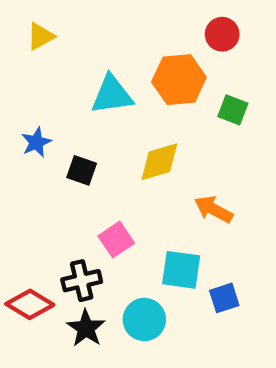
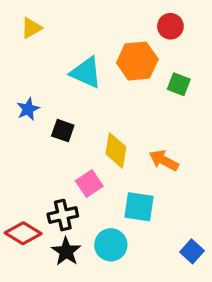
cyan triangle: (112, 95) -> (86, 73), turned 32
yellow diamond: (159, 162) -> (116, 150), moved, turned -64
blue square: (224, 298) -> (192, 251), moved, turned -30

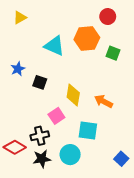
black star: (66, 251) -> (42, 159), turned 30

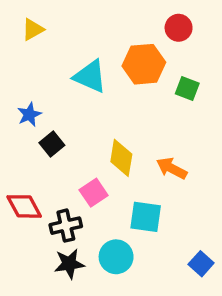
black square: (40, 82) -> (52, 144), moved, turned 32
red diamond: (15, 147) -> (24, 206), moved, turned 30

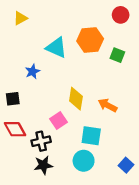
red circle: (179, 28) -> (121, 15), moved
blue star: (29, 115) -> (32, 71), moved
black square: (52, 144) -> (13, 99), moved, turned 32
cyan circle: (116, 257) -> (84, 161), moved

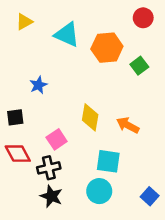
cyan triangle: (56, 48) -> (67, 35), moved
green square: (117, 55) -> (139, 66), turned 32
pink square: (59, 120) -> (57, 139), moved
black star: (43, 165) -> (51, 196), turned 30

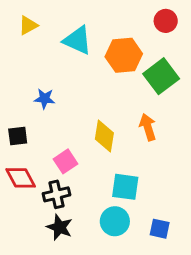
green square: (139, 66) -> (161, 76), size x1.6
blue star: (38, 85) -> (45, 99), turned 30
orange arrow: (128, 125) -> (148, 127), moved, turned 45
blue square: (150, 196) -> (160, 229), moved, turned -30

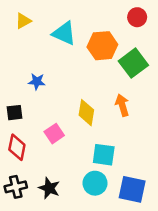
red diamond: (21, 178) -> (17, 147), turned 40
black cross: (57, 194) -> (16, 187), moved
blue square: (160, 229) -> (132, 189), size x1.6

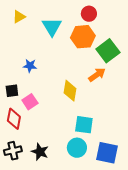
red circle: (137, 17) -> (89, 14), moved
cyan triangle: (64, 33) -> (52, 27), turned 35
orange arrow: (122, 105) -> (97, 75), moved, turned 72
pink square: (54, 134) -> (30, 102), moved

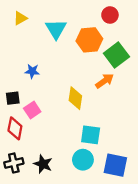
red circle: (89, 14) -> (110, 15), moved

